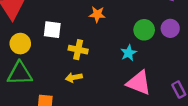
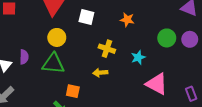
white square: (52, 30) -> (86, 17), moved
cyan star: (129, 53) -> (138, 57), moved

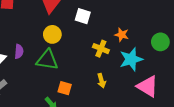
orange star: (127, 20) -> (122, 35), moved
cyan star: (138, 57) -> (131, 59), size x1.6
yellow arrow: (100, 73) -> (101, 81), moved, turned -104

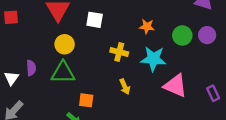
orange star: (122, 35) -> (147, 27), moved
cyan star: (131, 59) -> (153, 59), turned 30

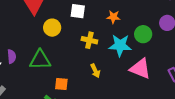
white square: (95, 20) -> (78, 11), moved
green circle: (182, 36) -> (143, 34), moved
yellow circle: (65, 44) -> (52, 28), moved

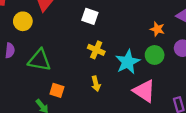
orange star: (113, 17) -> (157, 29), moved
yellow circle: (52, 28) -> (23, 21), moved
cyan star: (120, 45) -> (128, 62), turned 30

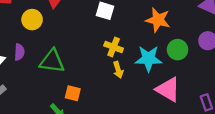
orange star: (157, 29) -> (158, 20), moved, size x1.5
cyan star: (128, 62) -> (148, 59), turned 30
yellow arrow: (96, 84) -> (118, 70), moved

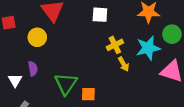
yellow cross: (114, 47) -> (115, 45), turned -35
green triangle: (52, 61) -> (66, 84), moved, turned -50

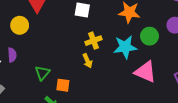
yellow arrow: (124, 64) -> (87, 61), moved
green triangle: (66, 84) -> (42, 73), size x0.7

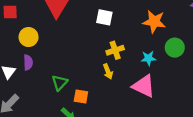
yellow circle: (20, 25) -> (29, 37), moved
cyan star: (125, 47) -> (149, 58), size x0.6
pink triangle: (145, 72) -> (144, 86), moved

